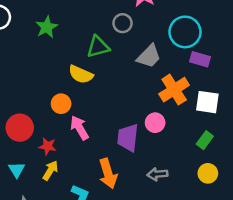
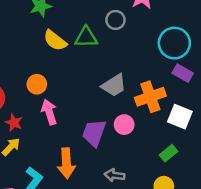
gray trapezoid: (149, 56) -> (114, 85), moved
yellow semicircle: (81, 74) -> (55, 40), moved

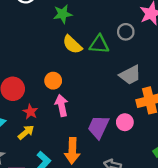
gray trapezoid: (114, 85) -> (130, 75), moved

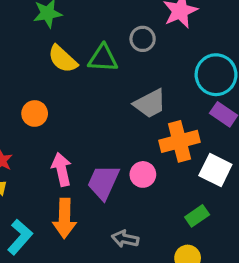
pink arrow: (62, 105) -> (62, 169), moved

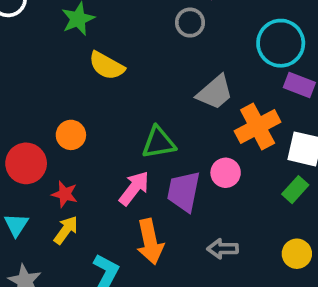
green triangle: (103, 58) -> (159, 143), moved
orange circle: (35, 113) -> (71, 135), moved
pink arrow: (62, 169) -> (134, 188), turned 64
green rectangle: (197, 216) -> (295, 190), moved

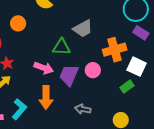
gray trapezoid: (215, 92) -> (83, 29), moved
orange circle: (71, 135) -> (18, 23), moved
pink arrow: (134, 188) -> (44, 68), turned 60

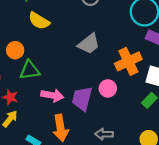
green triangle: (61, 47) -> (30, 70), moved

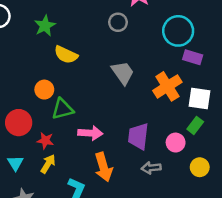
gray trapezoid: (89, 44) -> (123, 73), turned -80
pink circle: (108, 88) -> (176, 143), moved
purple trapezoid: (82, 99) -> (138, 136), moved

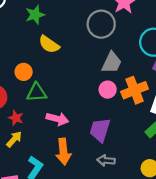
gray circle: (118, 22) -> (101, 24), size x1.6
gray trapezoid: (123, 73) -> (112, 63), moved, turned 50
pink circle: (176, 143) -> (108, 90), moved

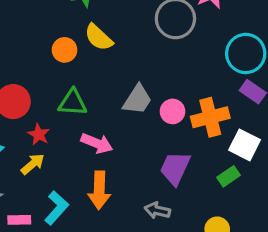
gray trapezoid: (112, 63) -> (137, 100), moved
orange circle: (24, 72) -> (65, 50), moved
purple trapezoid: (100, 130) -> (175, 168), moved

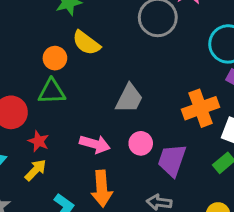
green triangle: (73, 103) -> (52, 92), moved
pink circle: (173, 111) -> (141, 143), moved

